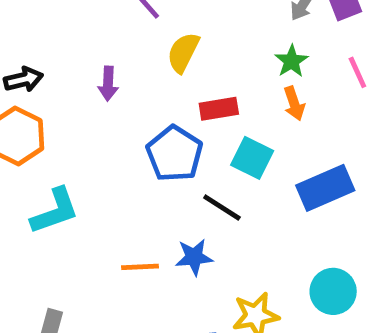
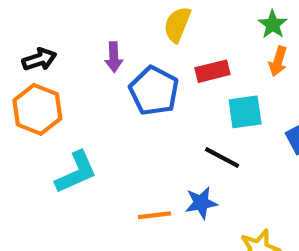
orange arrow: (294, 103) -> (278, 61), turned 40
blue pentagon: (174, 154) -> (154, 91), moved
cyan square: (252, 158) -> (245, 112), turned -30

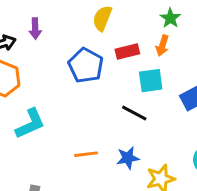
purple arrow: (114, 57) -> (35, 29), moved
orange arrow: (278, 61) -> (162, 45), moved
blue star: (201, 203) -> (128, 158), moved

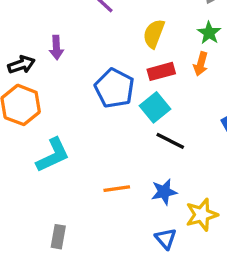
yellow semicircle: (102, 18) -> (154, 34), moved
cyan square: (151, 81) -> (155, 107), moved, turned -30

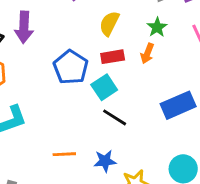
purple arrow: (56, 47) -> (24, 27), size x1.5

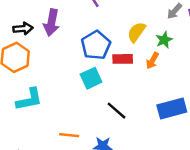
yellow semicircle: (109, 23) -> (136, 32), moved
blue pentagon: (71, 67) -> (96, 45), moved
cyan square: (104, 87) -> (91, 78), moved

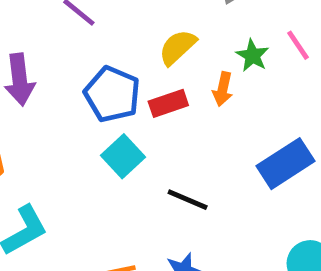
yellow semicircle: (136, 32) -> (178, 47), turned 30
green star: (164, 40) -> (252, 56), moved

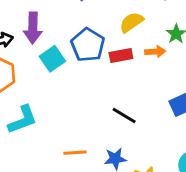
orange arrow: (223, 89) -> (155, 52), turned -114
cyan square: (123, 156) -> (52, 59), moved

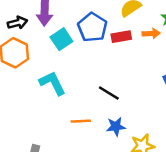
black line: (124, 115) -> (109, 93), moved
cyan L-shape: (23, 120) -> (52, 83), moved, turned -96

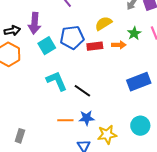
blue pentagon: (92, 27) -> (72, 37), turned 30
cyan L-shape: (52, 83) -> (57, 81), moved
orange line: (81, 121) -> (65, 120), moved

